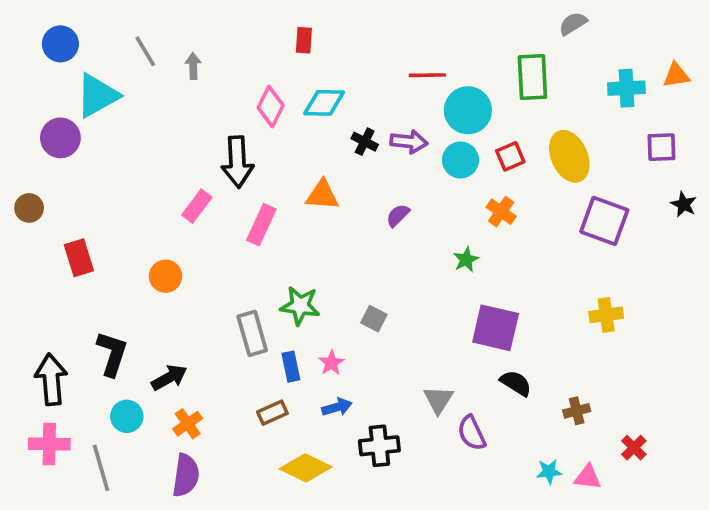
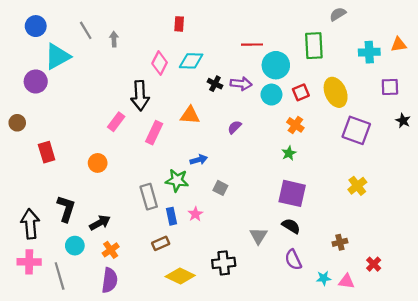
green star: (466, 260) -> (289, 153), moved
yellow cross: (606, 315) -> (357, 186), turned -30
black semicircle: (516, 383) -> (291, 226), moved
blue arrow: (337, 407) -> (199, 160), moved
purple semicircle: (472, 433) -> (293, 260), moved

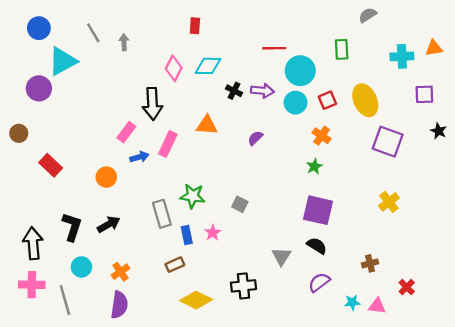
green rectangle: (314, 46) -> (342, 49), size x0.7
red rectangle: (47, 152) -> (51, 165), turned -30
blue arrow: (199, 160) -> (139, 157), moved
black arrow: (100, 223) -> (109, 224), moved
purple semicircle: (293, 260) -> (319, 282), turned 78

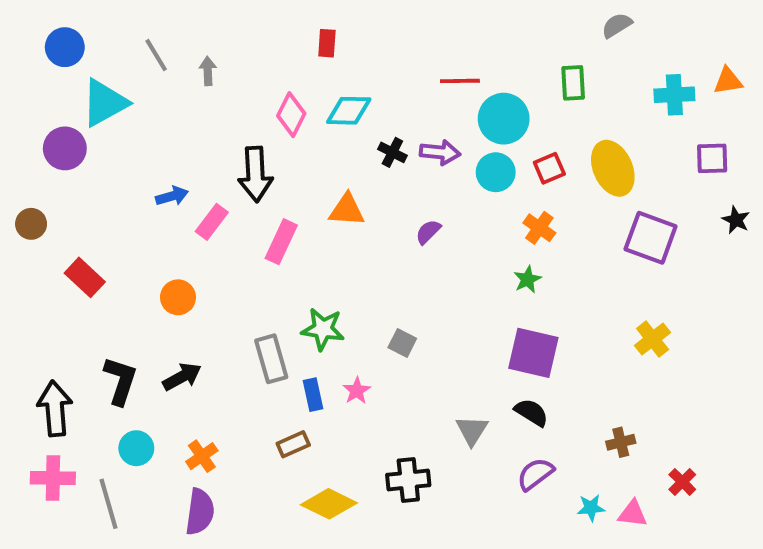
blue arrow: (139, 157) -> (172, 196), moved

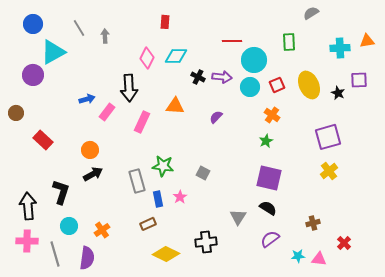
black star: (736, 220) -> (338, 93), moved
purple square: (651, 238) -> (328, 137), moved, turned -36
black arrow: (182, 377) -> (93, 174), moved
purple semicircle: (200, 512) -> (87, 258), moved

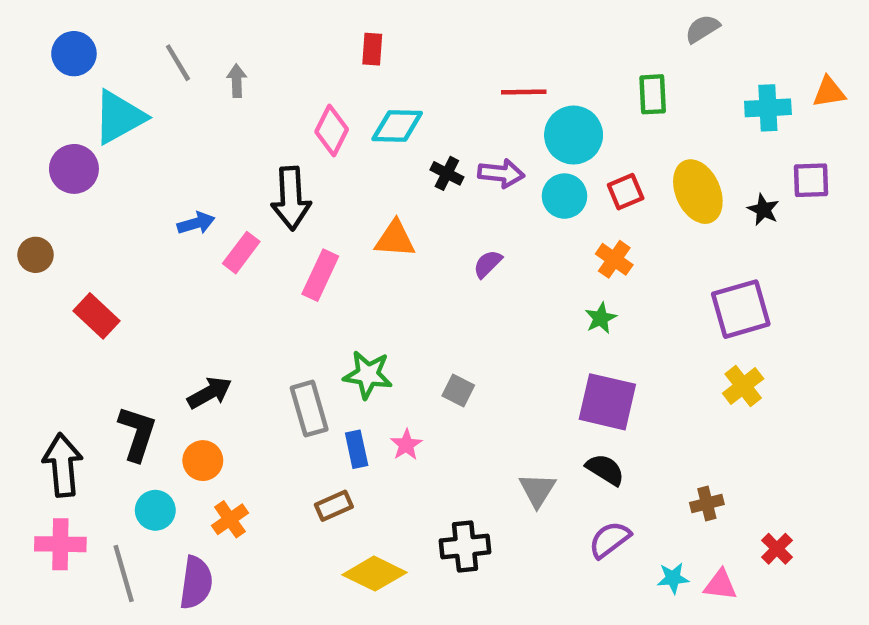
orange circle: (90, 150) -> (203, 461), moved

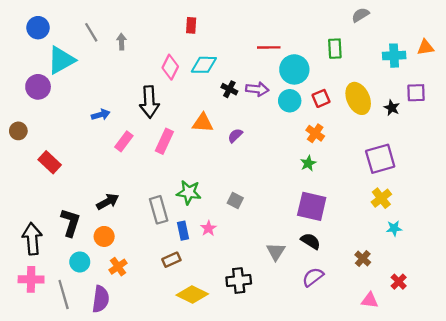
pink rectangle: (241, 253) -> (124, 141), moved
purple semicircle: (488, 264) -> (235, 136), moved
brown cross: (707, 503) -> (363, 258), turned -35
cyan star: (673, 578) -> (394, 228), moved

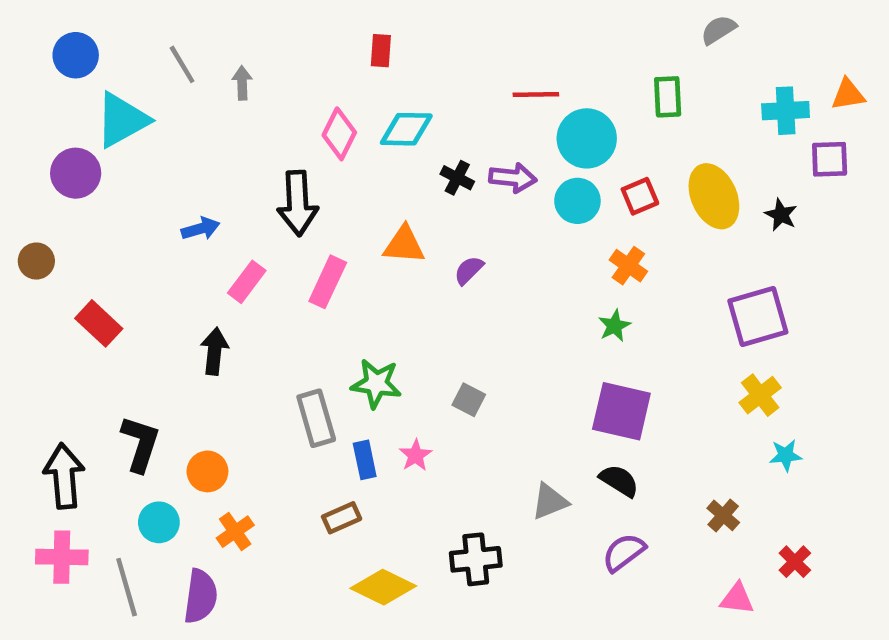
purple square: (416, 93) -> (830, 159), moved
black arrow: (108, 202) -> (214, 351), moved, turned -55
gray triangle: (276, 252) -> (550, 502), turned 36

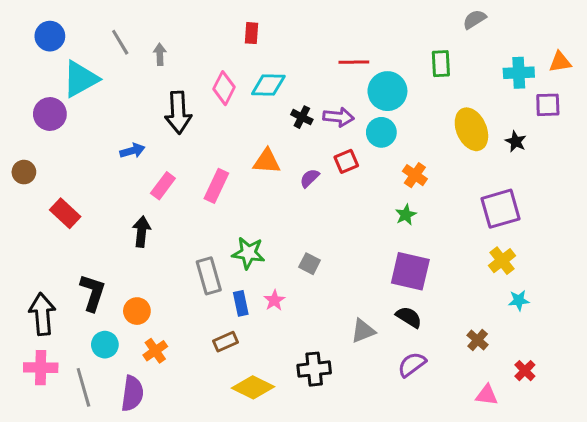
red square: (640, 196) -> (346, 161), moved
black arrow: (298, 203) -> (178, 112), moved

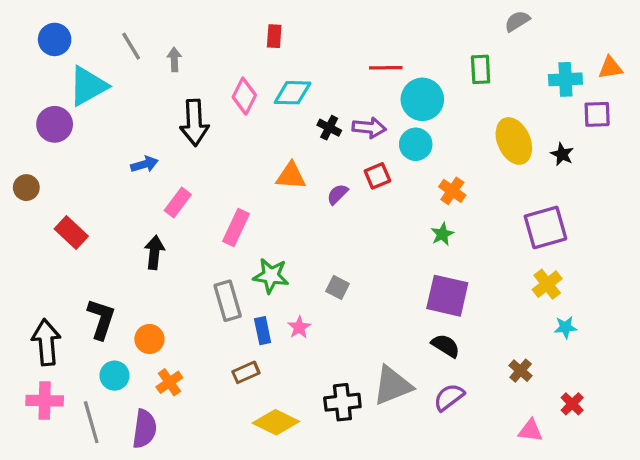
pink rectangle: (216, 186) -> (236, 227), moved
gray triangle: (363, 331) -> (392, 386), moved, size x1.5

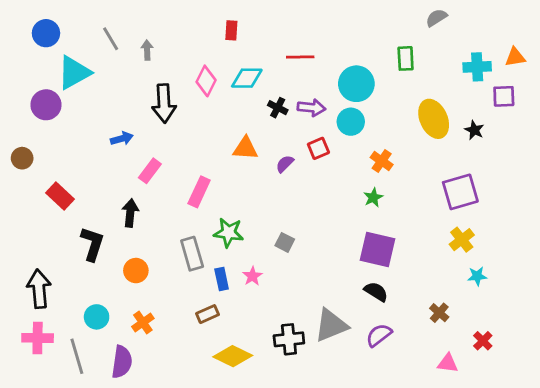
red line: (386, 68) -> (300, 57), moved
black L-shape: (101, 319) -> (92, 244), moved
orange circle: (149, 339) -> (136, 271), moved

